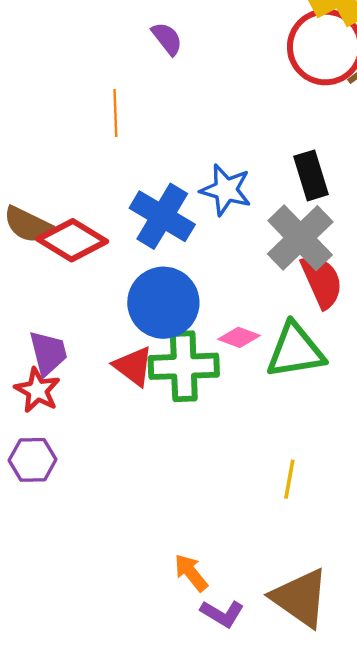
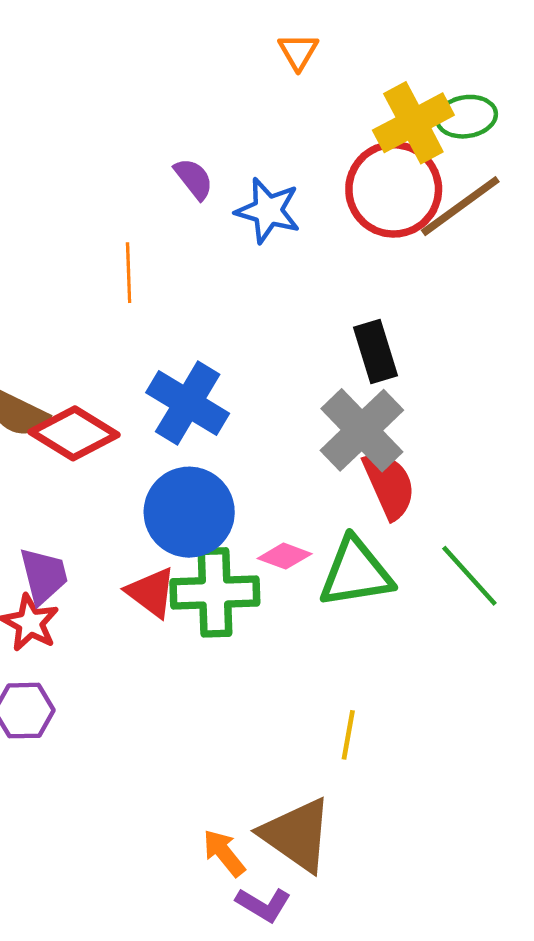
blue star: (226, 190) -> (268, 211), moved
brown triangle: (300, 598) -> (297, 835), moved

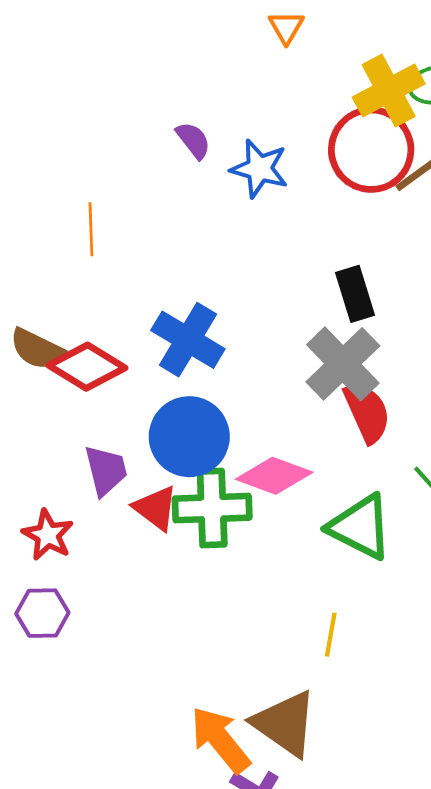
orange line: (129, 273) -> (91, 229), moved
pink diamond: (285, 556) -> (274, 476), size x1.6
green triangle: (356, 573) -> (360, 527), moved, turned 36
purple trapezoid: (44, 576) -> (106, 470), moved
orange arrow: (224, 853) -> (220, 740), size x1.6

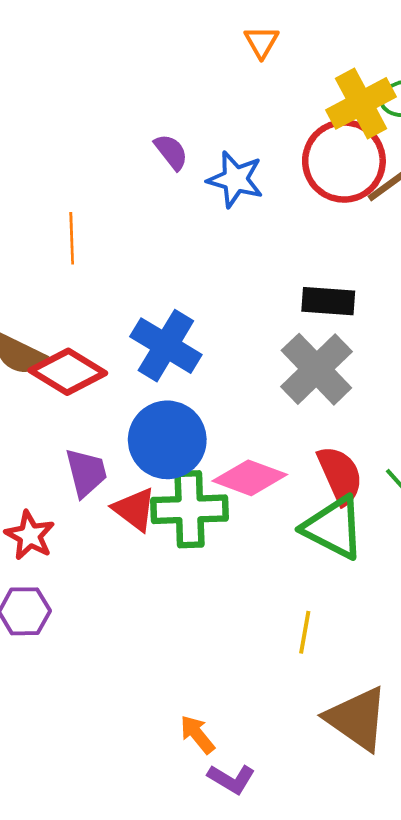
black rectangle: (355, 294) -> (328, 301), turned -69
red semicircle: (367, 412) -> (340, 475), moved
brown triangle: (285, 724) -> (357, 719), moved
orange arrow: (220, 740) -> (197, 734), size x0.6

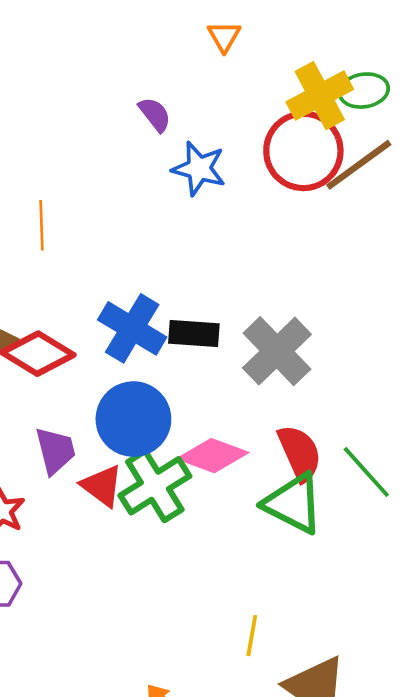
purple semicircle: (171, 152) -> (155, 114), moved
black rectangle: (328, 301) -> (194, 333), moved
green cross: (189, 509) -> (155, 486), turned -30
yellow line: (305, 632) -> (252, 636), moved

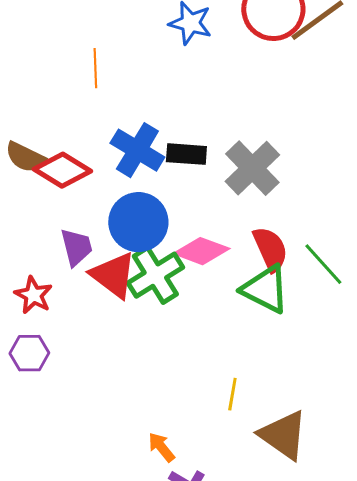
orange line: (42, 225) -> (95, 68), moved
red triangle: (102, 486) -> (113, 275), size x1.4

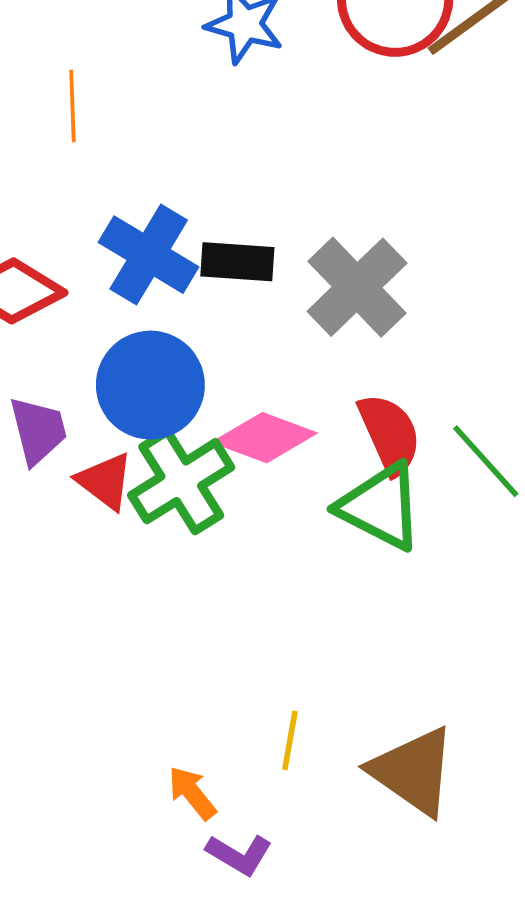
red triangle: (113, 275) -> (105, 481), size x0.7
yellow line: (232, 394) -> (290, 740), moved

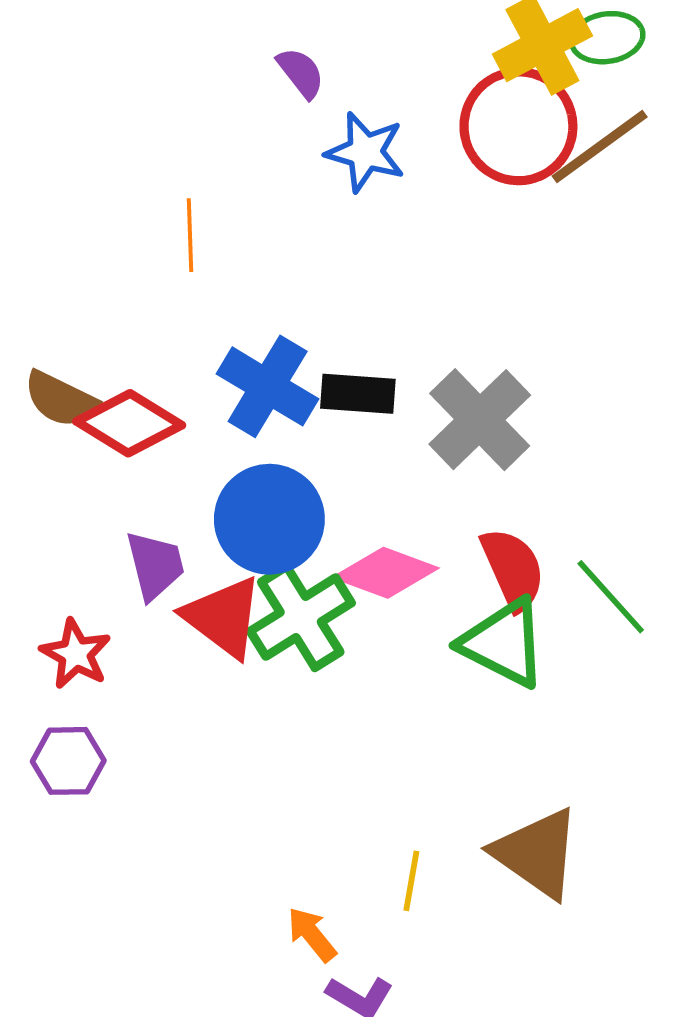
red triangle: (105, 481) -> (223, 617), size x1.4
brown triangle: (413, 771) -> (537, 853), moved

